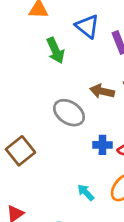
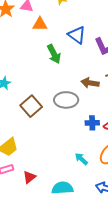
gray ellipse: (69, 113) -> (66, 100), turned -30
brown square: (20, 151) -> (31, 106), moved

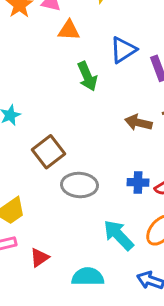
blue triangle: (77, 35) -> (123, 50), turned 48
gray ellipse: (66, 100) -> (79, 185), moved
cyan arrow: (81, 159) -> (119, 235), size x1.6

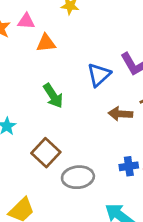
blue triangle: (123, 50) -> (99, 75), moved
green arrow: (87, 76) -> (53, 96), moved

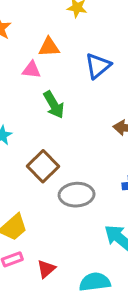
pink triangle: (26, 21) -> (31, 70), moved
blue triangle: (99, 75) -> (98, 66), moved

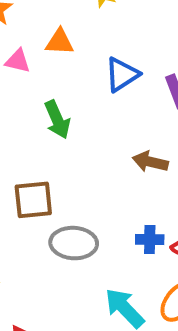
pink triangle: (31, 70) -> (18, 61), moved
brown square: (43, 166) -> (33, 200), turned 32

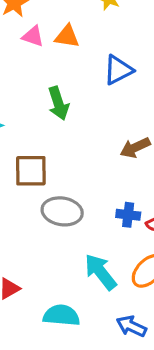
pink triangle: (18, 61) -> (33, 36), moved
brown arrow: (150, 162) -> (135, 148), turned -44

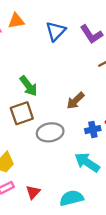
green arrow: (58, 103) -> (29, 86), moved
brown arrow: (135, 148) -> (75, 101), moved
blue cross: (128, 215) -> (93, 130), moved

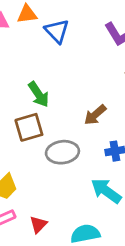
blue triangle: (56, 31) -> (57, 31), moved, turned -30

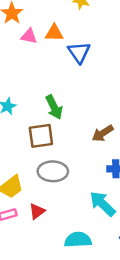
gray ellipse: (62, 152) -> (53, 171), moved
red triangle: (38, 224) -> (37, 211), moved

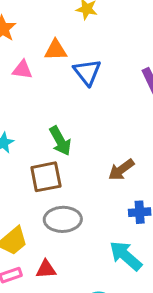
pink triangle: (29, 36) -> (22, 70), moved
red triangle: (37, 211) -> (46, 269), turned 36

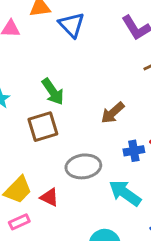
gray ellipse: (63, 219) -> (83, 166), moved
red triangle: (46, 269) -> (50, 197), moved, turned 36

